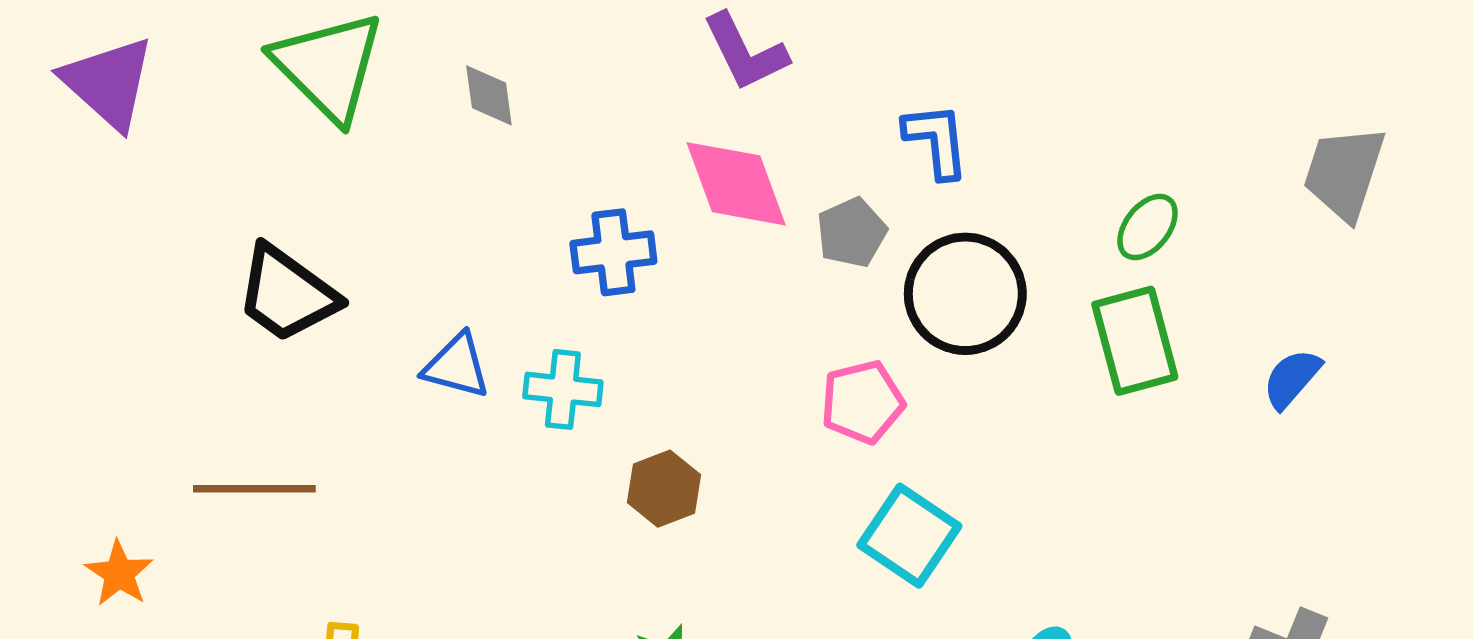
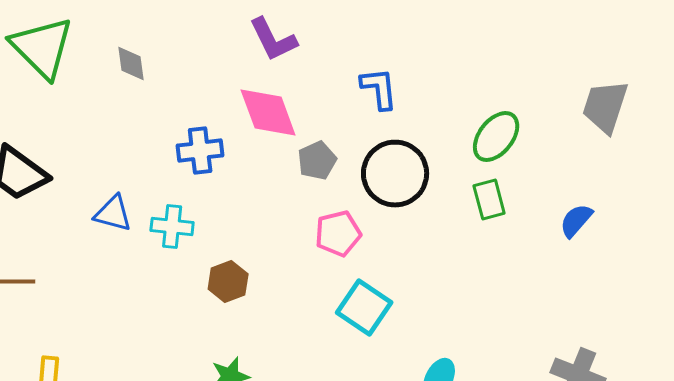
green ellipse: (1147, 227) -> (496, 136), size x1.4
gray pentagon: (852, 232) -> (317, 160), moved
green rectangle: (1135, 341) -> (489, 200), size x0.7

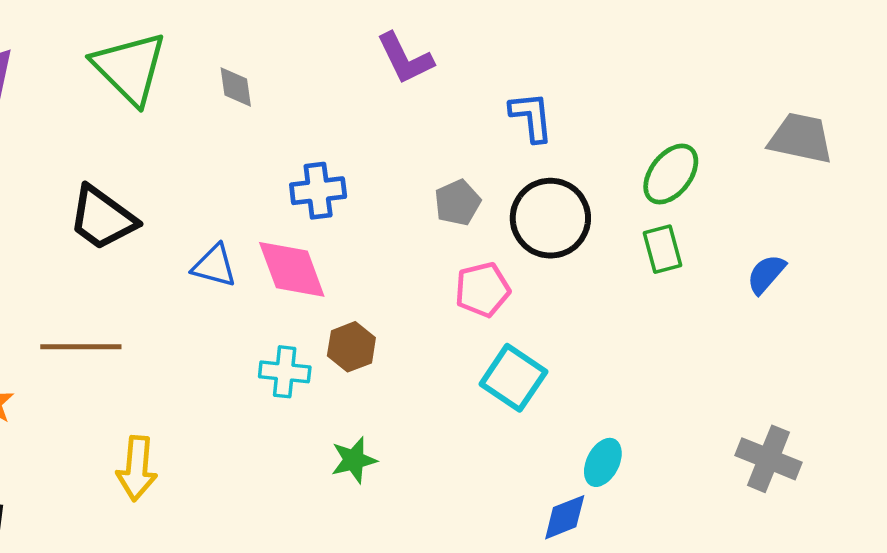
gray trapezoid: (605, 106) -> (801, 138), turned 84
pink diamond: (268, 112) -> (292, 269), moved
cyan cross: (172, 226) -> (285, 372), moved

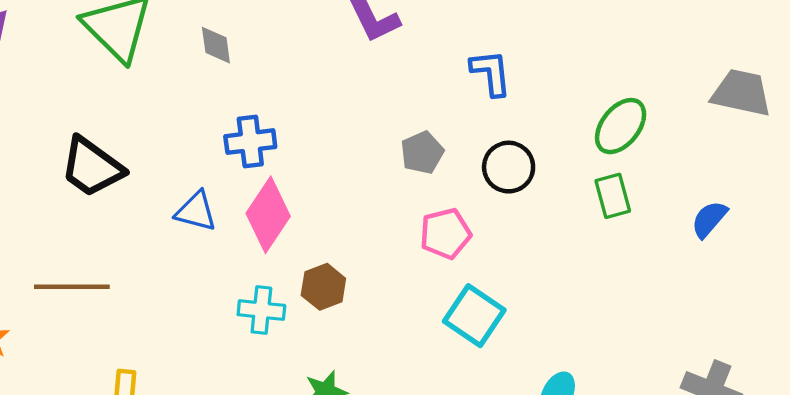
blue cross: (318, 191) -> (250, 142), moved
black circle: (550, 218) -> (509, 167), size x0.7
pink diamond: (292, 269) -> (268, 215), turned 54

